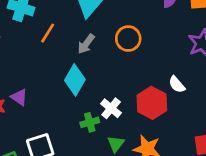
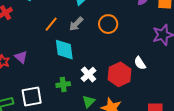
orange line: (48, 33) -> (51, 24), moved
cyan diamond: (75, 80) -> (64, 50), turned -45
green cross: (90, 122) -> (63, 85), moved

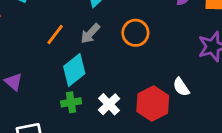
cyan diamond: (64, 50) -> (74, 70), turned 60
green cross: (63, 85) -> (71, 102), moved

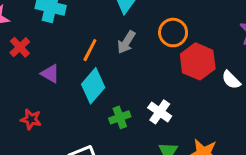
cyan diamond: (74, 70) -> (93, 86), moved
purple triangle: (14, 82) -> (50, 74), moved
red hexagon: (153, 104) -> (198, 61), moved

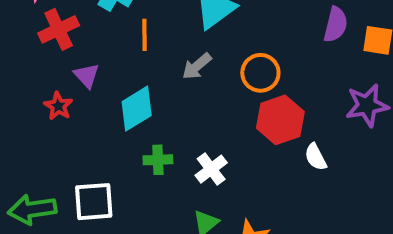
red cross: (20, 47) -> (59, 29), size x1.4
orange line: (90, 50) -> (145, 35), moved, turned -45
red star: (31, 119) -> (58, 106), moved

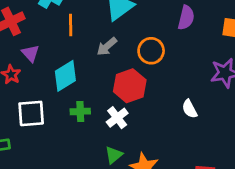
purple semicircle: (336, 24) -> (186, 18), moved
red hexagon: (280, 120) -> (130, 86), moved
white square: (94, 202) -> (31, 113), moved

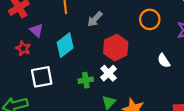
orange circle: (151, 51) -> (150, 19), moved
green cross: (80, 111) -> (86, 80), moved

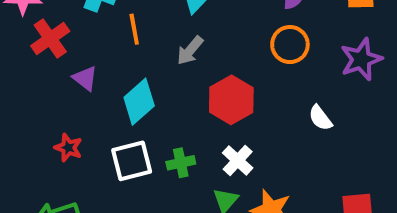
red star: (23, 48) -> (68, 148), moved
white cross: (109, 73) -> (238, 160), moved
white square: (42, 77) -> (132, 161), moved

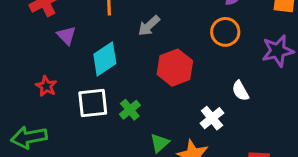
white cross: (238, 160) -> (212, 118), moved
green cross: (181, 163) -> (130, 110), turned -35

